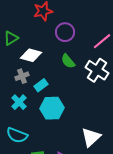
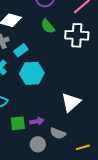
white cross: (97, 70) -> (77, 35), turned -30

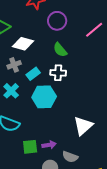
white cross: (77, 35) -> (58, 73), moved, size x0.7

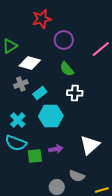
white cross: (58, 73) -> (75, 93), moved
cyan cross: (11, 91) -> (18, 120), moved
purple arrow: (49, 145) -> (56, 149), moved
green square: (30, 147) -> (35, 156), moved

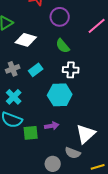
gray cross: (21, 84) -> (13, 69), moved
cyan hexagon: (51, 116) -> (60, 95), moved
white triangle: (90, 145) -> (86, 134), moved

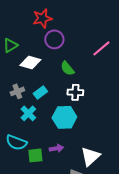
purple circle: (60, 17) -> (54, 39), moved
cyan cross: (14, 97) -> (28, 113), moved

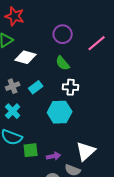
red star: (42, 18) -> (15, 16), moved, turned 30
purple circle: (54, 39) -> (63, 34), moved
cyan cross: (28, 113) -> (13, 111), moved
purple arrow: (56, 148) -> (54, 156), moved

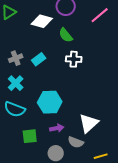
white diamond: (26, 57) -> (42, 21), moved
cyan hexagon: (60, 112) -> (50, 102), moved
green square: (31, 150) -> (30, 136), moved

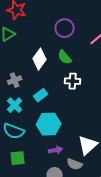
white diamond: (42, 21) -> (40, 59), moved, turned -70
cyan rectangle: (39, 59) -> (41, 95), moved
green square: (30, 136) -> (18, 158), moved

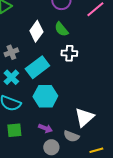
cyan rectangle: (41, 95) -> (37, 67), size x1.6
purple arrow: (56, 150) -> (45, 128), moved, turned 32

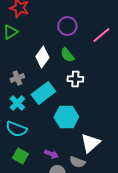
cyan hexagon: (45, 96) -> (66, 117), moved
green square: (14, 130) -> (20, 156), turned 35

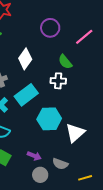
green semicircle: (67, 55) -> (65, 62), moved
white triangle: (90, 143) -> (75, 133), moved

